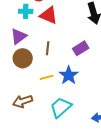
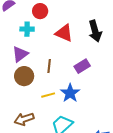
red triangle: (49, 15) -> (64, 33), moved

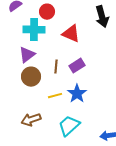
cyan cross: (27, 29) -> (34, 30), size x1.5
black arrow: (95, 31) -> (102, 17), moved
purple rectangle: (82, 66) -> (77, 66), moved

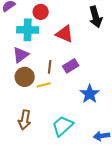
blue star: (77, 94) -> (90, 94), moved
yellow line: (55, 96) -> (44, 85), moved
brown arrow: (31, 120) -> (25, 120), turned -60

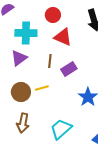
red circle: (41, 12) -> (53, 15), moved
brown line: (50, 67) -> (50, 61), moved
brown circle: (25, 77) -> (21, 92), moved

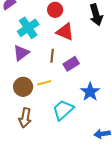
cyan cross: (26, 33) -> (28, 28), turned -35
cyan trapezoid: (61, 129) -> (63, 110), moved

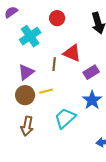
red triangle: (65, 32) -> (72, 53), moved
purple triangle: (21, 53) -> (26, 72), moved
purple rectangle: (71, 64) -> (91, 72), moved

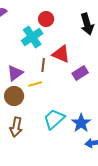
cyan cross: (30, 36) -> (32, 37), moved
yellow line: (46, 91) -> (35, 84), moved
blue star: (92, 100) -> (81, 123), moved

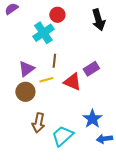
red triangle: (61, 54) -> (72, 82), moved
cyan trapezoid: (54, 119) -> (62, 136), moved
brown arrow: (16, 127) -> (38, 123), moved

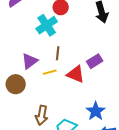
brown circle: (25, 92) -> (16, 84), moved

